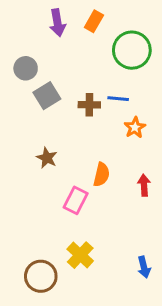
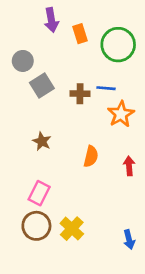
orange rectangle: (94, 21) -> (80, 34), moved, turned -48
orange star: (135, 127) -> (121, 114), size x1.4
pink rectangle: (76, 200) -> (39, 193), moved
brown circle: (41, 276) -> (36, 226), moved

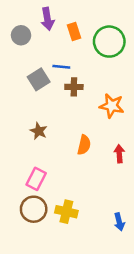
gray circle: (23, 61) -> (21, 35), moved
blue line: (106, 88) -> (61, 67), moved
orange star: (121, 114) -> (112, 106), turned -30
yellow cross: (72, 229) -> (66, 212), turned -30

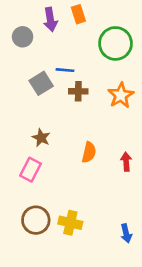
orange rectangle: (74, 31) -> (78, 14), moved
orange star: (112, 106) -> (121, 95), moved, turned 30
pink rectangle: (36, 179) -> (30, 170), moved

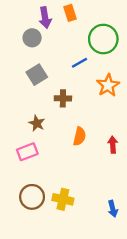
gray circle: (23, 37) -> (32, 38), moved
blue line: (65, 70) -> (80, 63), moved, turned -35
brown cross: (78, 91) -> (63, 98), moved
pink rectangle: (30, 170) -> (27, 152), turned 42

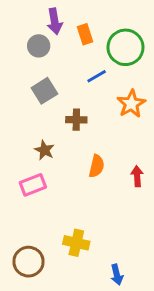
orange rectangle: (70, 13) -> (85, 34), moved
brown circle: (32, 197) -> (28, 262), moved
blue arrow: (113, 209) -> (117, 275), moved

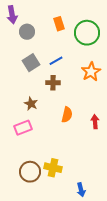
purple arrow: (55, 21) -> (12, 15), moved
blue line: (97, 76) -> (56, 61), moved
brown circle: (28, 262) -> (30, 172), moved

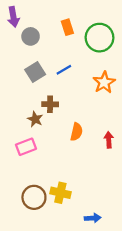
brown cross: (53, 83) -> (50, 104), moved
blue arrow: (81, 190) -> (93, 218), turned -80

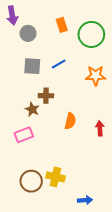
gray square: (35, 72) -> (32, 66), turned 36
orange star: (104, 82) -> (96, 76), turned 30

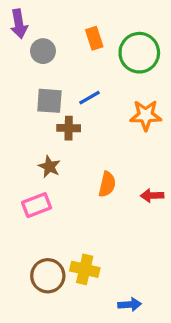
brown cross: (46, 96) -> (69, 128), moved
red arrow: (100, 128) -> (152, 196), turned -88

